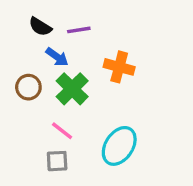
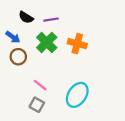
blue arrow: (57, 57) -> (13, 37), moved
green cross: (72, 89) -> (47, 42), moved
gray square: (57, 161) -> (37, 105), turned 32

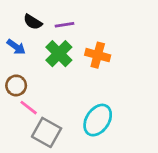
brown circle: (18, 57) -> (16, 85), moved
pink line: (40, 85) -> (29, 108), moved
gray square: (37, 105) -> (47, 132), size x1.5

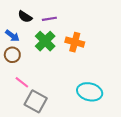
brown circle: (16, 85) -> (12, 55), moved
cyan ellipse: (98, 120) -> (90, 92), moved, turned 70

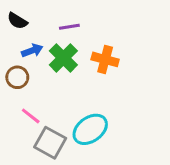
black semicircle: (25, 17) -> (17, 21), moved
blue arrow: (12, 36) -> (32, 51), moved, turned -56
cyan ellipse: (90, 92) -> (90, 129), moved, turned -50

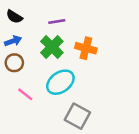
blue arrow: (32, 51) -> (13, 41), moved
cyan ellipse: (90, 129) -> (60, 82), moved
gray square: (50, 143) -> (77, 116), moved

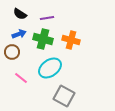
black semicircle: (14, 17) -> (20, 14), moved
blue arrow: (13, 41) -> (19, 34), moved
green cross: (52, 47) -> (43, 39), turned -30

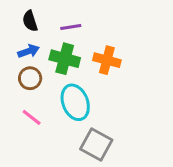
black semicircle: (20, 14) -> (30, 21), turned 40
brown circle: (12, 52) -> (30, 78), moved
cyan ellipse: (50, 68) -> (75, 102), turned -75

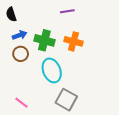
black semicircle: (30, 21) -> (11, 14), moved
purple line: (71, 27) -> (67, 11), moved
pink line: (32, 117) -> (22, 103), moved

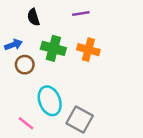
black semicircle: (11, 14) -> (33, 17), moved
blue arrow: (20, 35) -> (13, 45), moved
cyan ellipse: (52, 70) -> (50, 101), moved

